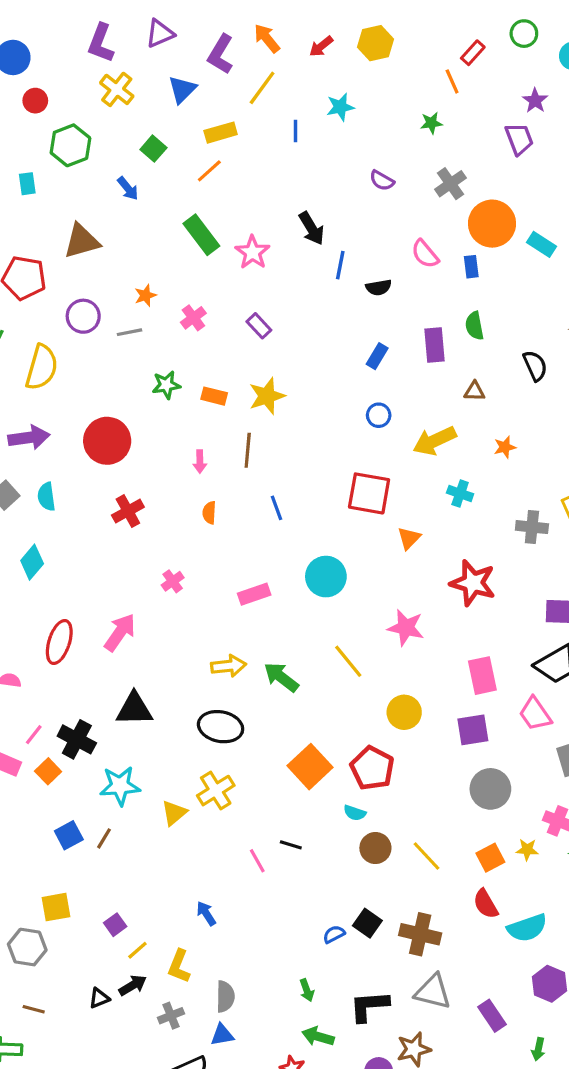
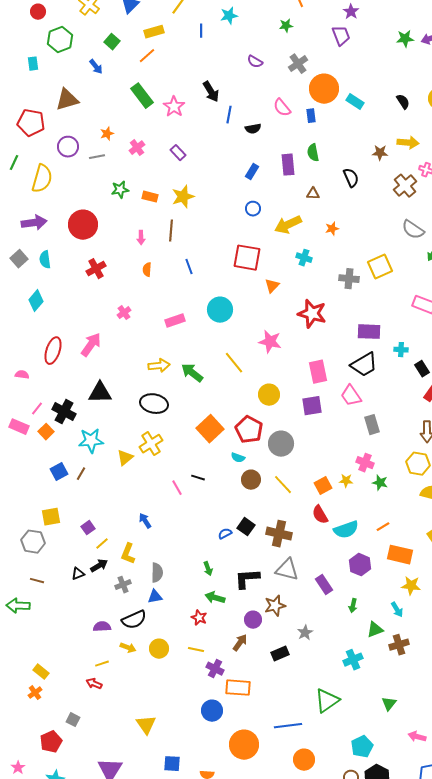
gray circle: (490, 789) -> (281, 444), moved

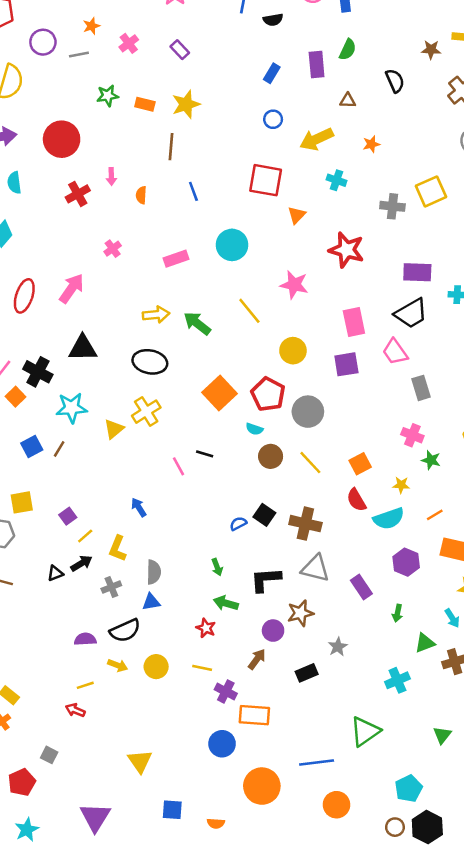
green semicircle: (313, 153) -> (348, 50), turned -144
pink arrow: (141, 238) -> (111, 176), moved
yellow star: (346, 481) -> (401, 485), moved

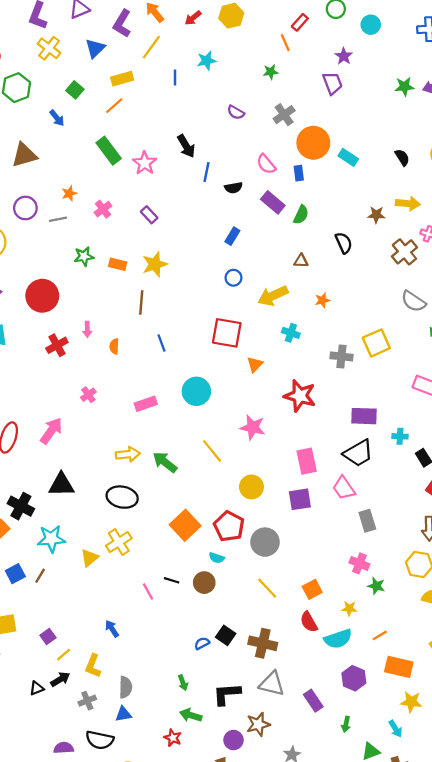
purple rectangle: (317, 65) -> (273, 202), moved, turned -45
brown circle: (271, 456) -> (204, 583), moved
black semicircle: (125, 631) -> (100, 740), turned 36

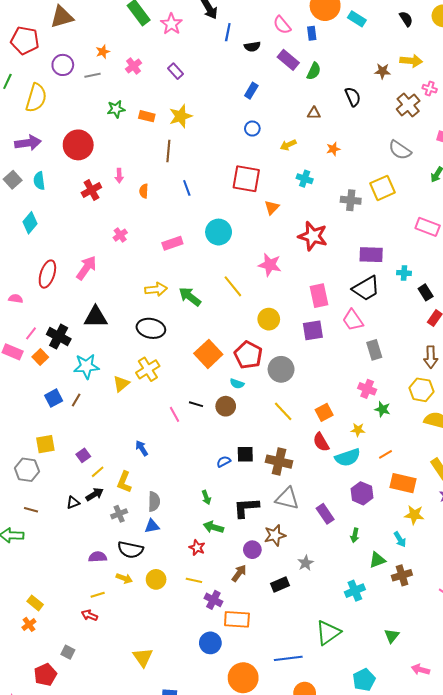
yellow arrow: (273, 296) -> (288, 145), size x0.6
gray semicircle: (413, 301) -> (400, 150), moved
black square: (226, 635) -> (245, 454), turned -36

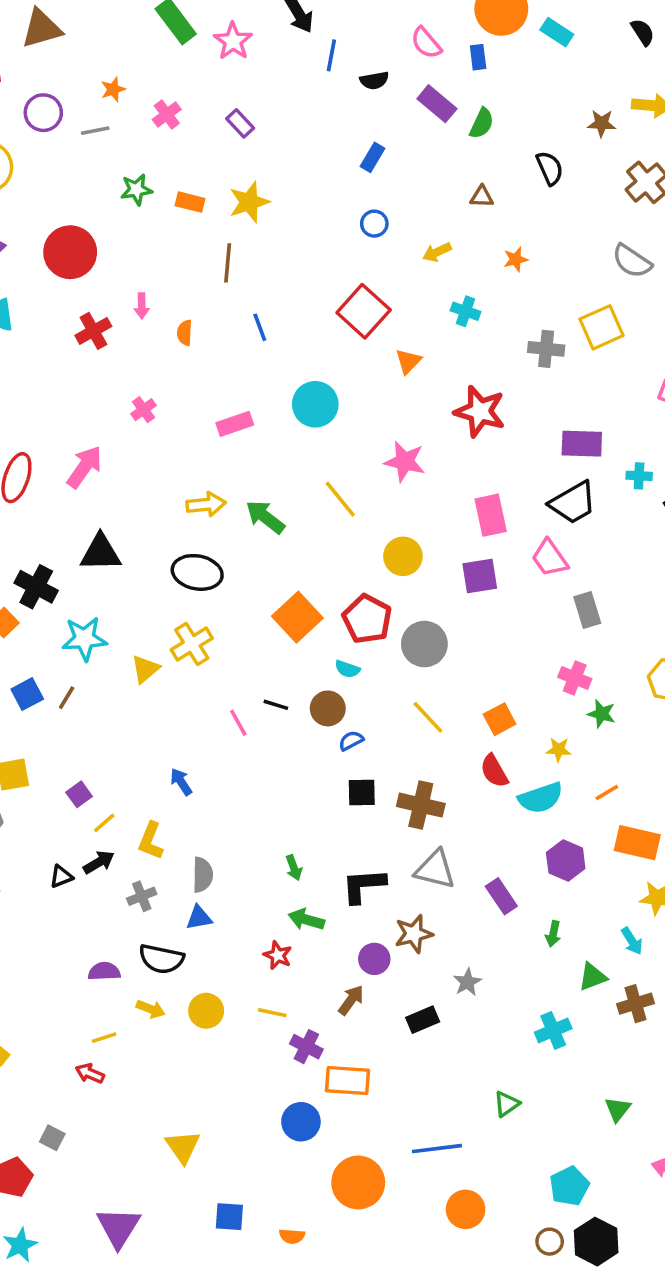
red square: (246, 179) -> (364, 311), turned 32
blue semicircle: (224, 462) -> (351, 741), moved
green triangle: (328, 633) -> (507, 1104), size x0.6

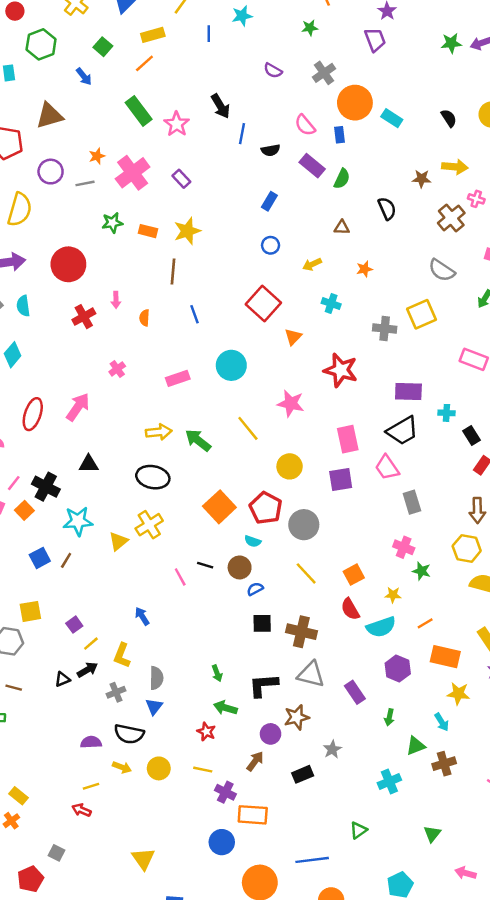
pink cross: (167, 114) -> (133, 173), size x1.8
black triangle: (101, 553) -> (89, 464), size x0.7
blue triangle: (199, 918) -> (154, 707), turned -42

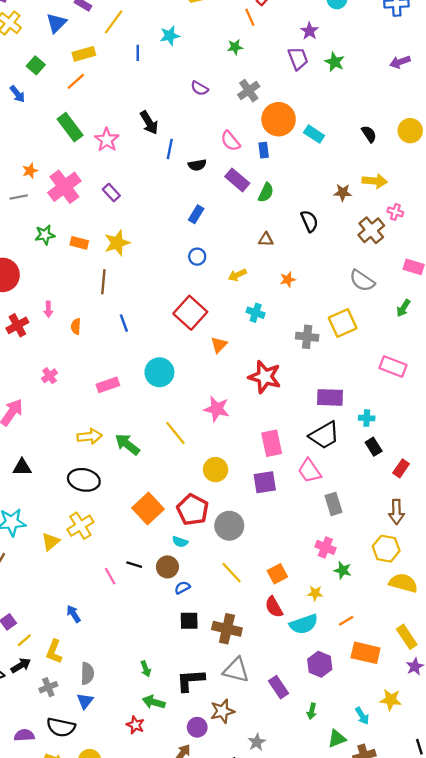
green star: (451, 43) -> (335, 62), moved, turned 30
black rectangle: (471, 436) -> (374, 447), moved
yellow star: (458, 693) -> (391, 700), moved

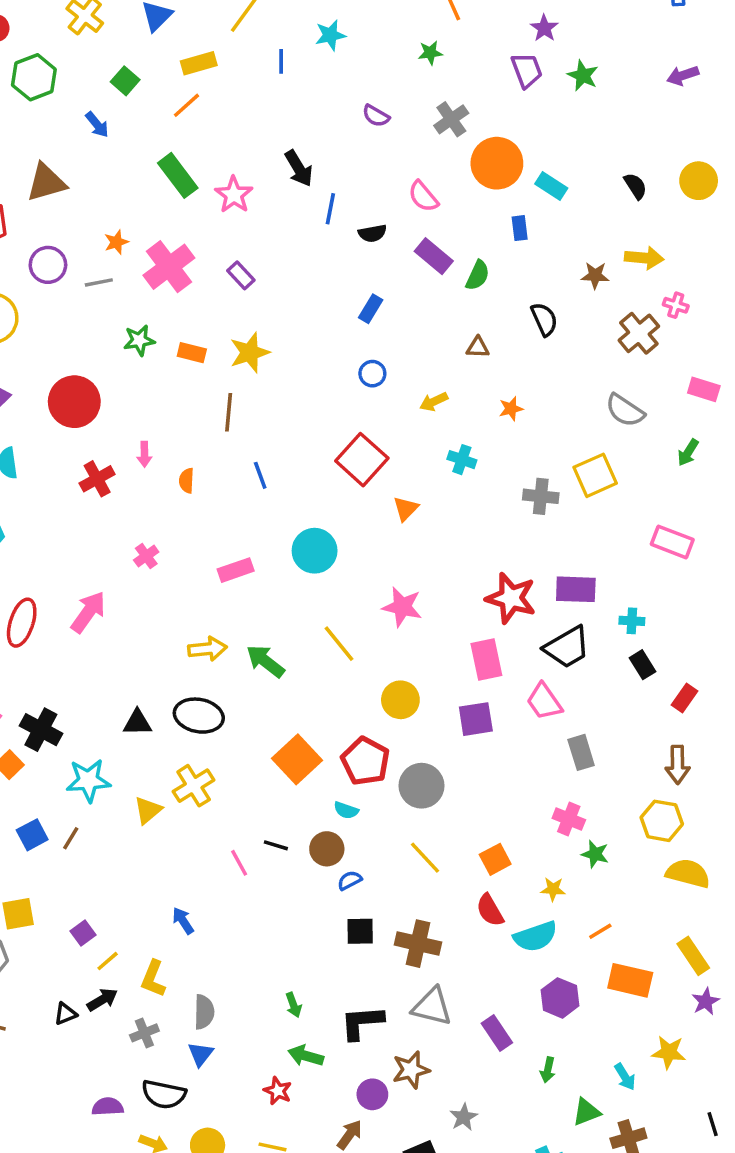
blue rectangle: (264, 150) -> (520, 228), moved
red star: (265, 377) -> (511, 598), moved
black triangle: (22, 467) -> (137, 723), moved

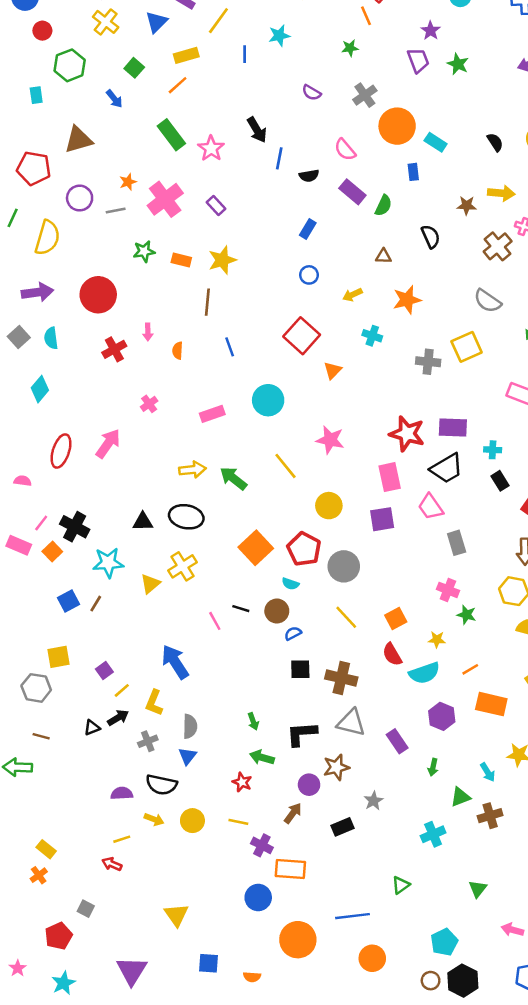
orange star: (511, 409) -> (407, 300), size x1.6
blue arrow: (183, 921) -> (175, 662), size x1.8

